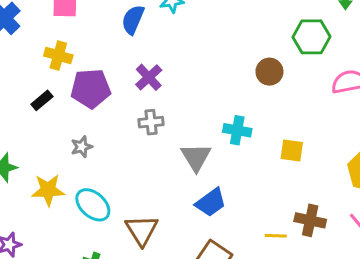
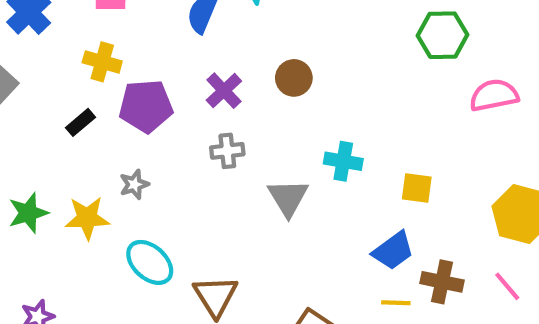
brown circle: (269, 72) -> (294, 78), moved
yellow star: (48, 190) -> (87, 218), moved
blue trapezoid: (211, 202) -> (393, 251), moved

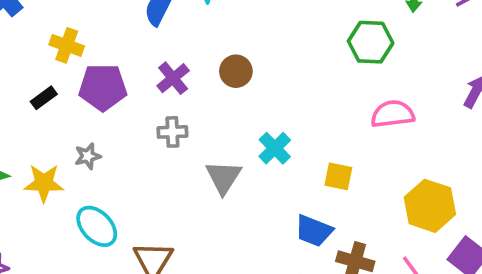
pink semicircle: (494, 95) -> (393, 114), moved
cyan cross: (343, 161) -> (275, 148), turned 32
blue trapezoid: (393, 251) -> (314, 231), turned 54

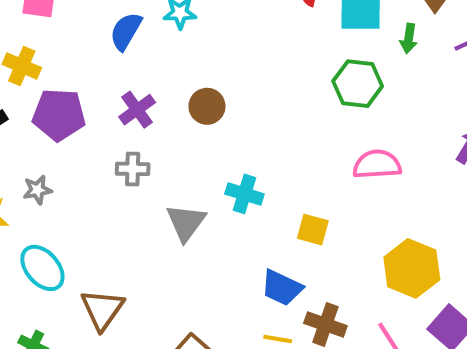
cyan cross: (275, 148) -> (244, 194), turned -32

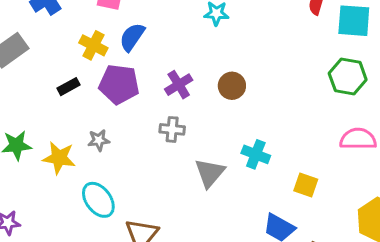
blue semicircle: (126, 31) -> (132, 37), moved

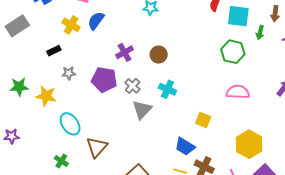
purple pentagon: (119, 84) -> (104, 80), moved
gray cross: (172, 129) -> (133, 86), moved, turned 35
gray star: (99, 140) -> (69, 73), moved
cyan cross: (256, 154) -> (167, 89), moved

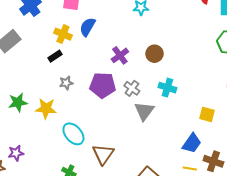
black rectangle: (54, 51) -> (55, 56), moved
blue trapezoid: (185, 147) -> (192, 143), turned -80

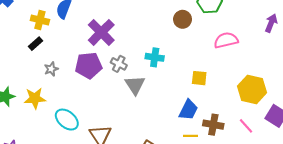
brown circle: (154, 54) -> (183, 19), moved
purple cross: (120, 55) -> (101, 32), size x1.5

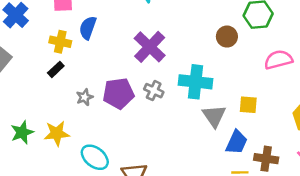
purple cross: (101, 32) -> (150, 47), moved
cyan cross: (155, 57) -> (196, 82), size x1.5
gray star: (51, 69) -> (85, 97), moved
gray triangle: (135, 85) -> (214, 116), moved

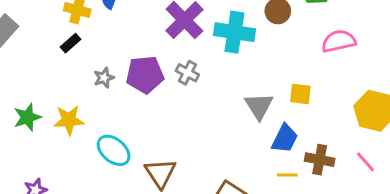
cyan cross: (196, 82) -> (234, 32), moved

